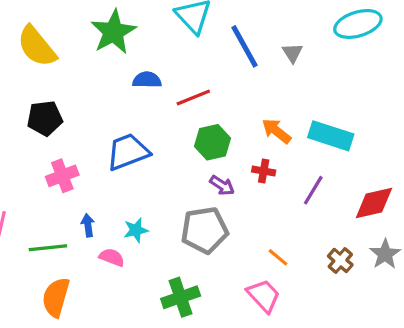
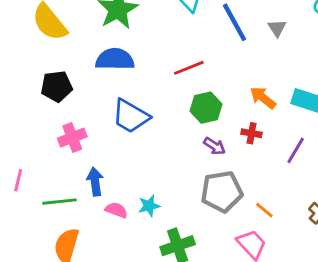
blue semicircle: (147, 80) -> (115, 59), moved, size x1.5
blue trapezoid: (128, 152) -> (131, 116), turned -129
blue arrow: (88, 225) -> (95, 182), size x1.4
cyan star: (136, 230) -> (149, 206), moved
gray pentagon: (205, 230) -> (222, 192), moved

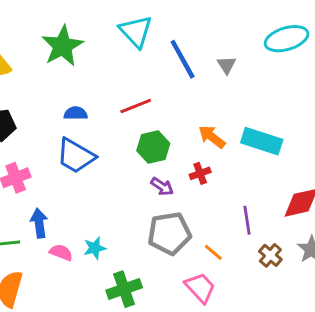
blue semicircle: (115, 59) -> (76, 113), moved, size x0.6
red cross: (252, 133) -> (200, 173), turned -30
purple line: (296, 150) -> (247, 220), moved, turned -40

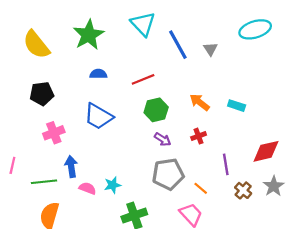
blue semicircle: (76, 113) -> (98, 74), moved
cyan rectangle: (262, 141) -> (237, 106), size x0.6
red cross: (200, 173) -> (199, 136), moved

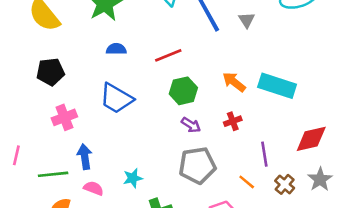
cyan rectangle: (237, 106) -> (277, 86), size x1.8
pink semicircle: (88, 188) -> (94, 188), moved
orange line: (201, 188) -> (247, 182), moved

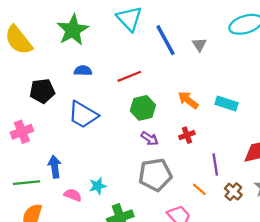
black pentagon: (50, 72) -> (42, 91), moved
cyan rectangle: (277, 86) -> (227, 103), size x0.7
pink cross: (64, 117) -> (22, 132), moved
pink semicircle: (94, 188) -> (73, 195), moved

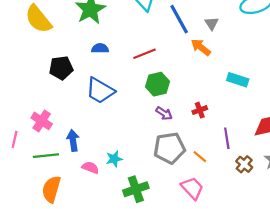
orange arrow: (188, 100) -> (201, 47), moved
pink cross: (22, 132) -> (42, 121), moved, turned -36
orange line: (199, 189) -> (200, 157), moved

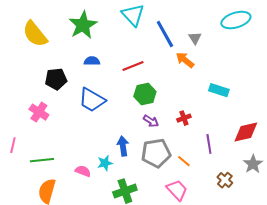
pink cross: (42, 121) -> (39, 112), moved
blue arrow: (73, 140) -> (123, 146), moved
brown cross: (244, 164) -> (225, 180), moved

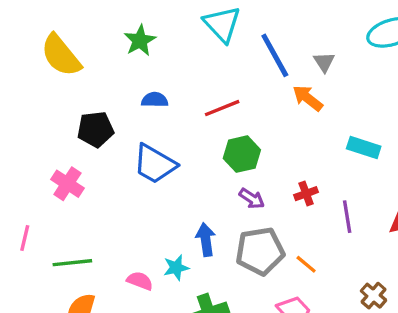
green star: (83, 25) -> (140, 41), size x0.7
purple line: (209, 144) -> (347, 217), moved

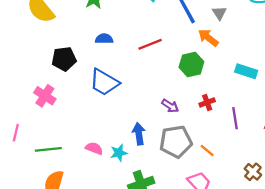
green hexagon: (242, 154) -> (191, 64), moved
pink semicircle: (140, 281) -> (94, 148), moved

